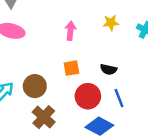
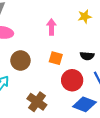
orange square: (71, 68) -> (56, 58), turned 32
brown circle: (35, 86) -> (20, 60), moved

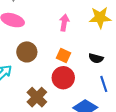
yellow star: (85, 17) -> (100, 18), size x1.5
red circle: (72, 80) -> (63, 78), moved

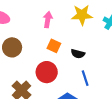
orange square: (63, 55) -> (54, 46), moved

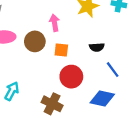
orange square: (54, 46) -> (61, 50), moved
brown circle: (12, 47) -> (35, 41), moved

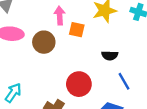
pink arrow: (55, 23) -> (60, 16), moved
orange square: (61, 50) -> (77, 30), moved

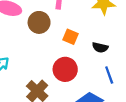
orange square: (77, 30) -> (71, 37), moved

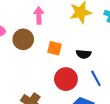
red circle: (65, 69) -> (66, 79), moved

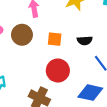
red circle: (66, 79) -> (58, 71), moved

